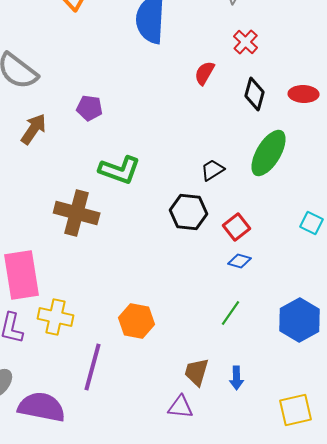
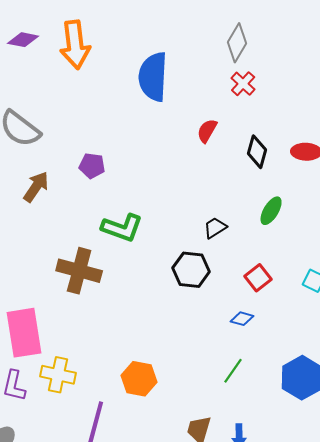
red cross: (246, 42) -> (243, 84), moved
green ellipse: (269, 153) -> (271, 211), size x0.6
red square: (237, 227) -> (258, 278), moved

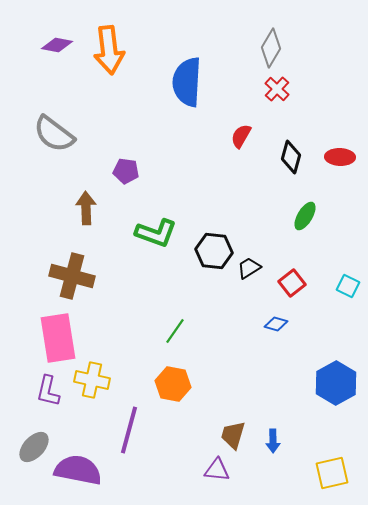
brown arrow: (36, 187) -> (86, 208), moved, turned -36
black trapezoid: (215, 228) -> (249, 268), moved
black hexagon: (191, 270) -> (214, 251), moved
brown cross: (79, 271) -> (72, 276), moved
green line: (233, 371) -> (175, 331), moved

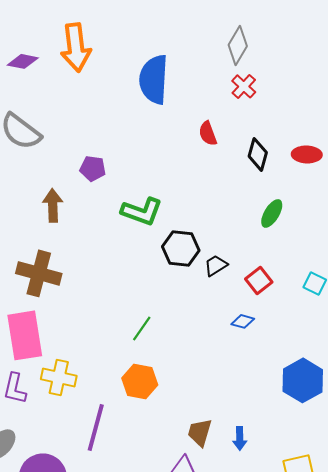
purple diamond: (57, 45) -> (23, 61), moved
red semicircle: (241, 136) -> (208, 133), turned -50
green L-shape: (156, 233) -> (142, 211), moved

